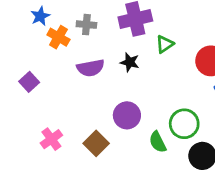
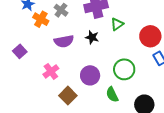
gray cross: (86, 25) -> (61, 10), turned 32
green circle: (184, 124) -> (124, 69), moved
pink cross: (51, 139) -> (51, 71), moved

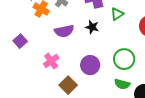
green semicircle: (112, 95) -> (122, 84), moved, turned -49

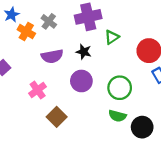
purple circle: (90, 65) -> (81, 81), moved

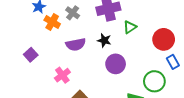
purple circle: (81, 81) -> (116, 64), moved
green circle: (120, 88) -> (154, 81), moved

